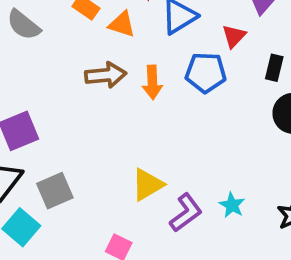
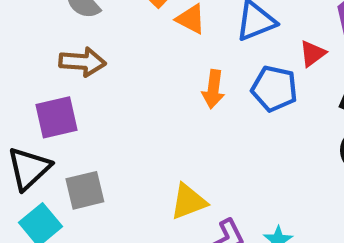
brown arrow: (106, 75) -> (82, 62), moved

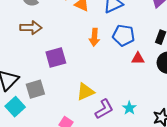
red triangle: (312, 54) -> (138, 58), moved, turned 40
purple square: (56, 117) -> (56, 57), moved

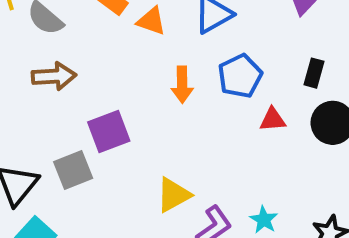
blue pentagon: (124, 35) -> (240, 76), turned -30
gray square: (35, 89) -> (73, 170), moved

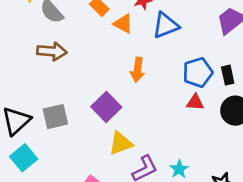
black rectangle: (314, 73) -> (228, 75), turned -36
blue pentagon: (240, 76) -> (198, 72), moved
purple square: (109, 132) -> (106, 107), moved, turned -32

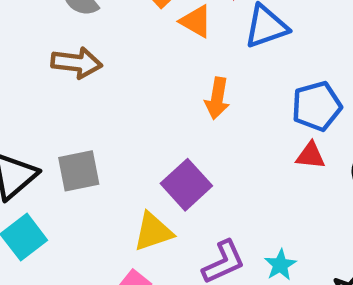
purple square: (106, 107) -> (186, 185), moved
yellow triangle: (121, 143) -> (153, 232), moved

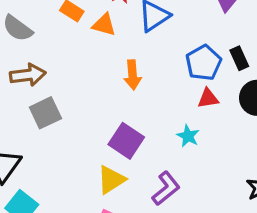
gray square: (79, 171) -> (45, 113), moved
cyan star: (280, 265) -> (188, 136), moved

